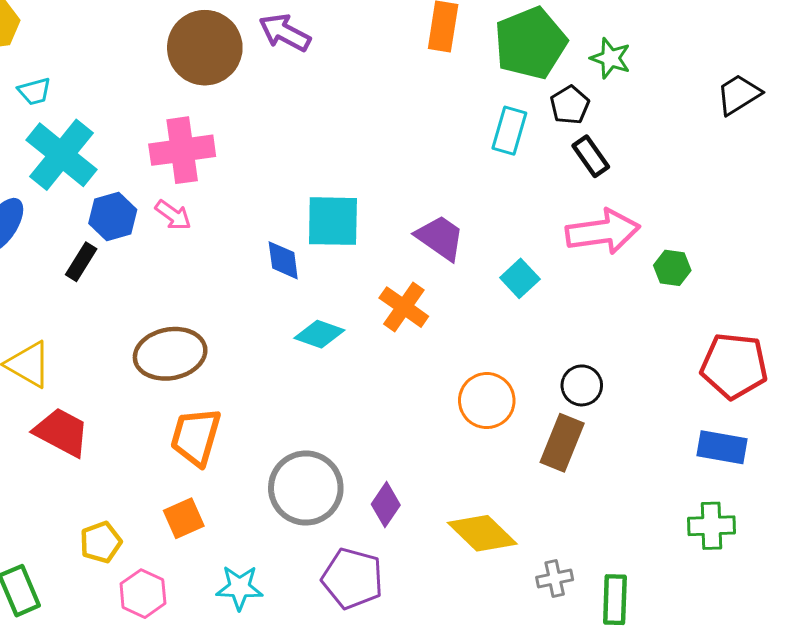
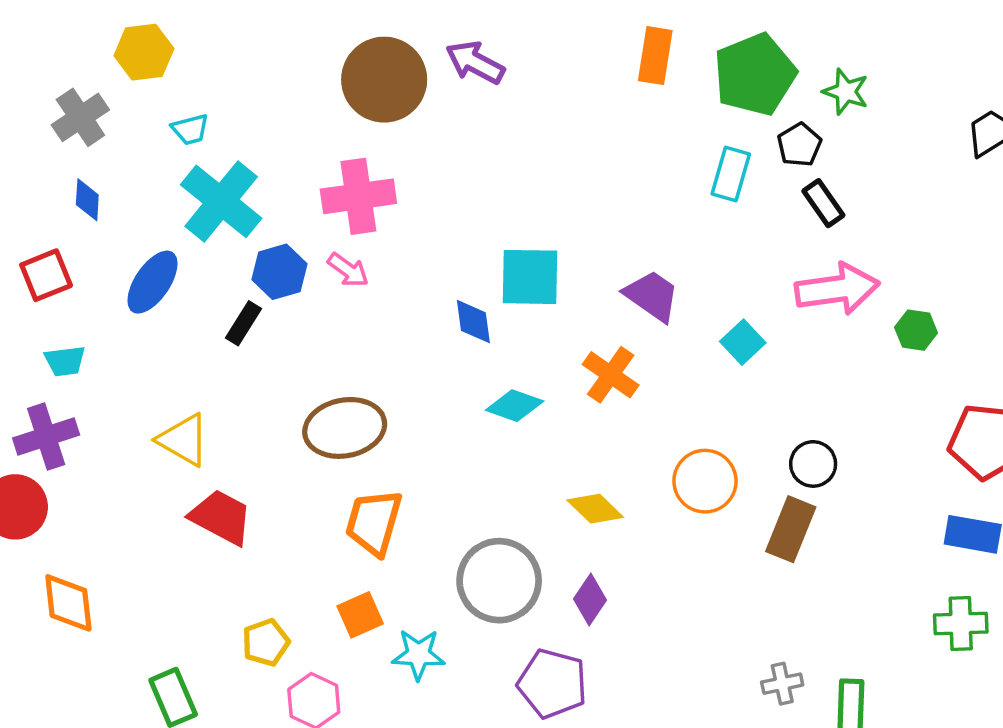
yellow diamond: (482, 533) -> (595, 509), moved, size x0.7
cyan star: (239, 588) -> (418, 654), moved

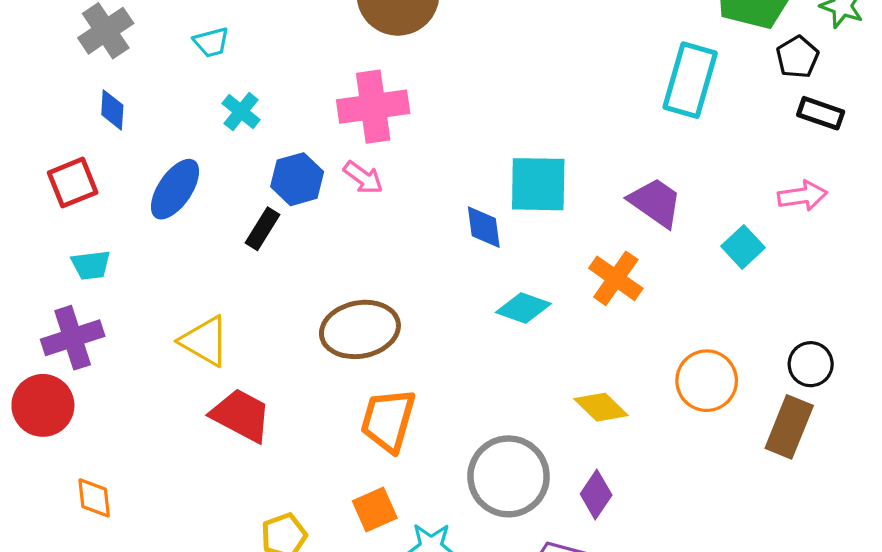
cyan rectangle: (731, 174) -> (690, 80), moved, size x1.4
cyan cross: (221, 201) -> (241, 112), size x0.5
black rectangle: (823, 203) -> (821, 113), turned -36
pink arrow: (837, 289) -> (802, 196), moved, size x0.6
orange diamond: (68, 603) -> (94, 498), size x0.7

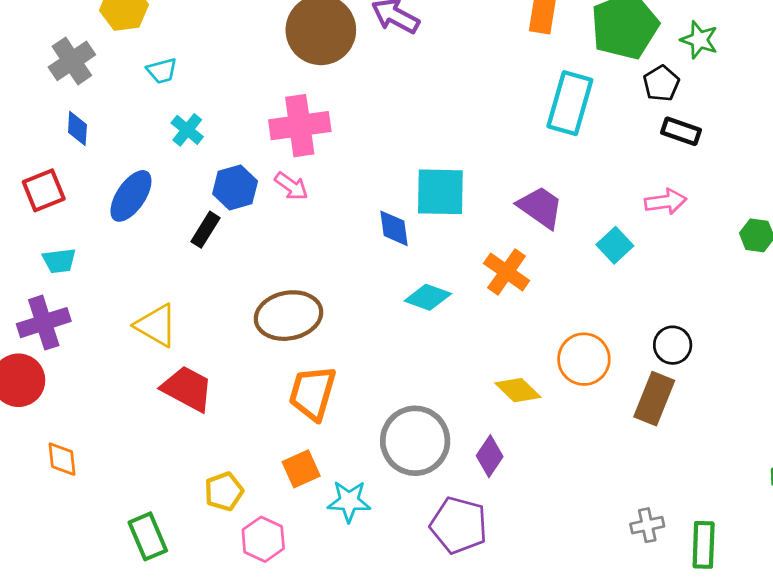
yellow diamond: (601, 407) -> (518, 390), moved

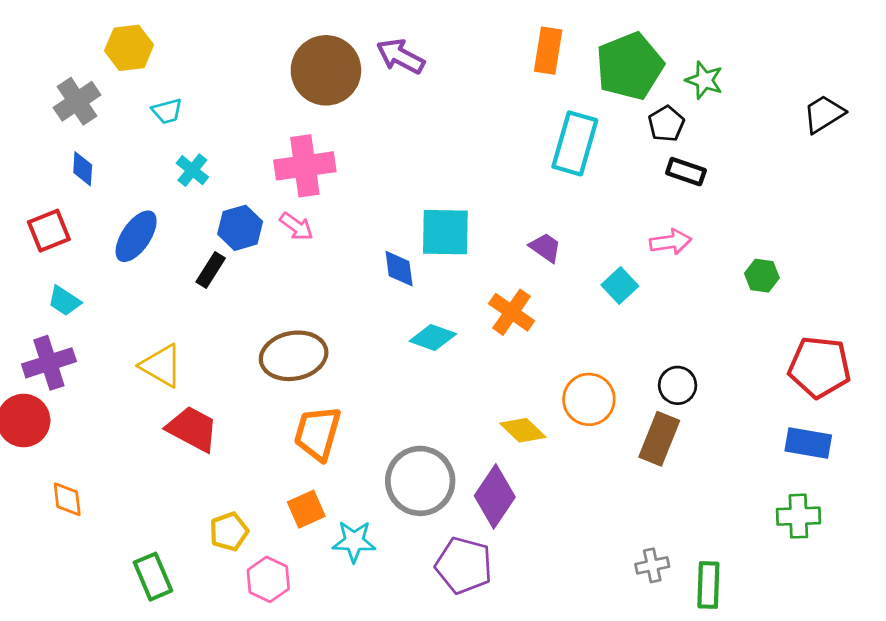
purple trapezoid: (540, 207) -> (545, 248), size x0.7
cyan trapezoid: (59, 261) -> (64, 301), turned 40
purple diamond: (490, 456) -> (495, 496), size x1.5

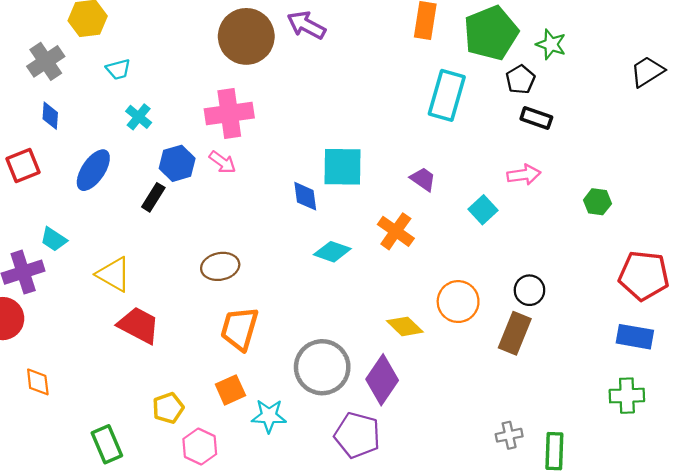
cyan trapezoid: (64, 301) -> (54, 239), moved
brown ellipse: (294, 356) -> (220, 266), size x0.7

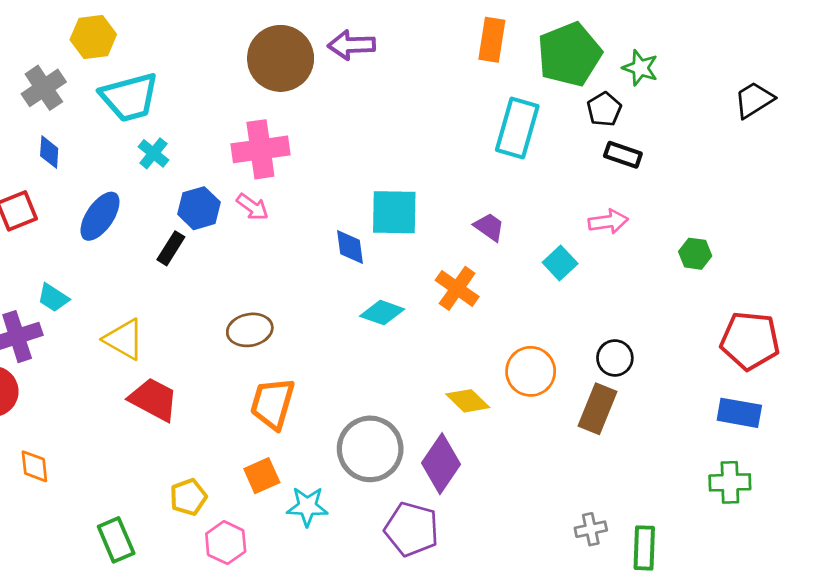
purple arrow: (306, 25) -> (351, 45), turned -30
cyan trapezoid: (118, 69) -> (129, 97), size x2.0

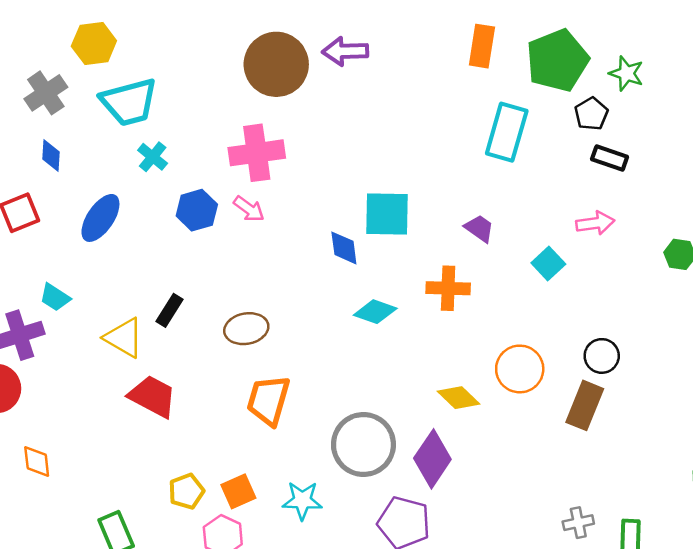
black rectangle: (171, 248) -> (169, 310), moved
orange cross: (457, 288) -> (448, 288), turned -33
orange square: (262, 476) -> (238, 491), moved

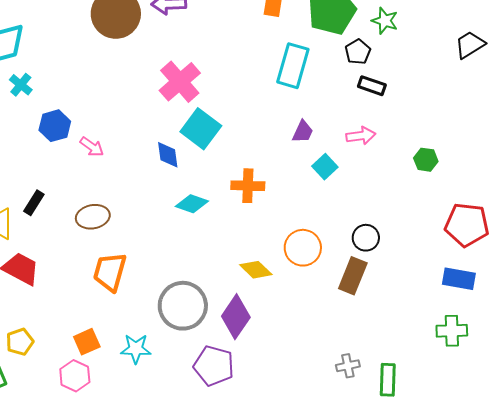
pink cross: (257, 153) -> (180, 82), moved, turned -33
pink arrow: (249, 209) -> (92, 147), moved
cyan square: (387, 214) -> (201, 129), turned 36
purple trapezoid: (479, 228) -> (303, 132), moved, turned 80
yellow pentagon: (186, 491) -> (20, 342), moved

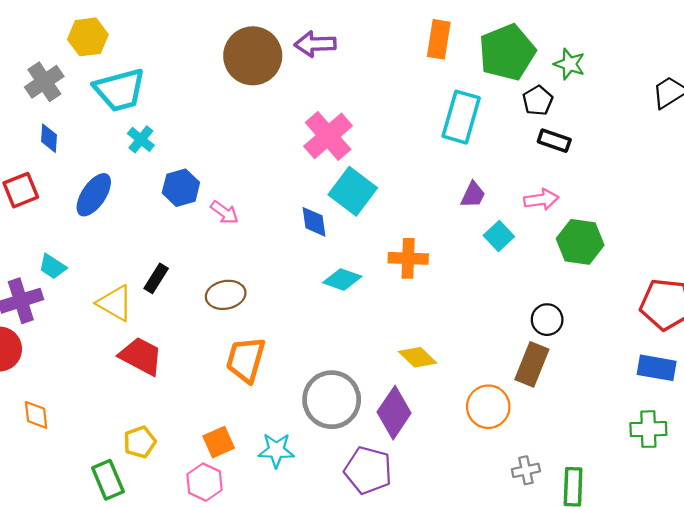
green hexagon: (426, 160) -> (580, 242), moved, size x1.6
orange circle: (303, 248) -> (488, 407), moved

